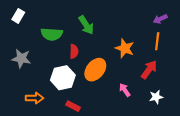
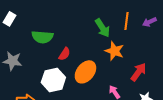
green arrow: (86, 25) -> (102, 28), moved
orange line: (157, 41) -> (126, 21), moved
red semicircle: (74, 51) -> (64, 54), turned 32

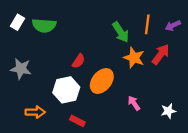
green semicircle: (42, 37) -> (44, 26), moved
red arrow: (138, 72) -> (161, 54), moved

